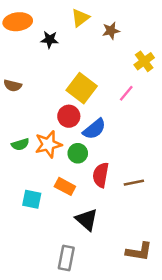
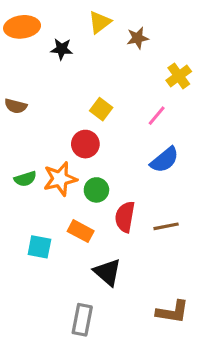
yellow square: (82, 88) -> (101, 109), size x0.6
blue semicircle: (94, 129) -> (165, 160), moved

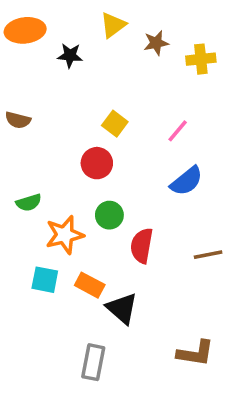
yellow cross: (179, 76) -> (201, 59), moved, turned 30
orange star: (60, 179) -> (65, 235), moved
brown line: (166, 226) -> (208, 255), moved
orange rectangle: (81, 231) -> (90, 285), moved

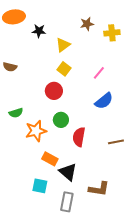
yellow triangle: (113, 25) -> (63, 45), moved
cyan square: (45, 280) -> (40, 186), moved
brown L-shape: (196, 353) -> (99, 189), moved
gray rectangle: (93, 362) -> (67, 202), moved

